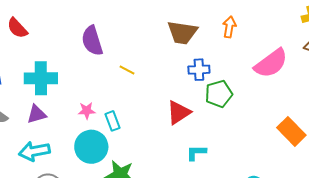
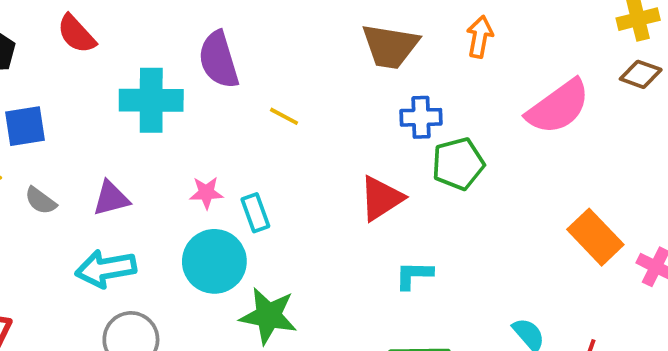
cyan cross: (41, 78) -> (151, 100), moved

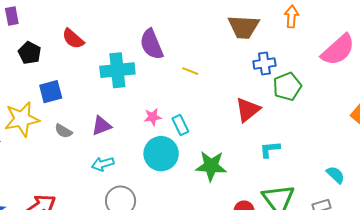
cyan arrow: (106, 269) -> (103, 164), size x0.7
green star: (268, 316) -> (211, 166), moved

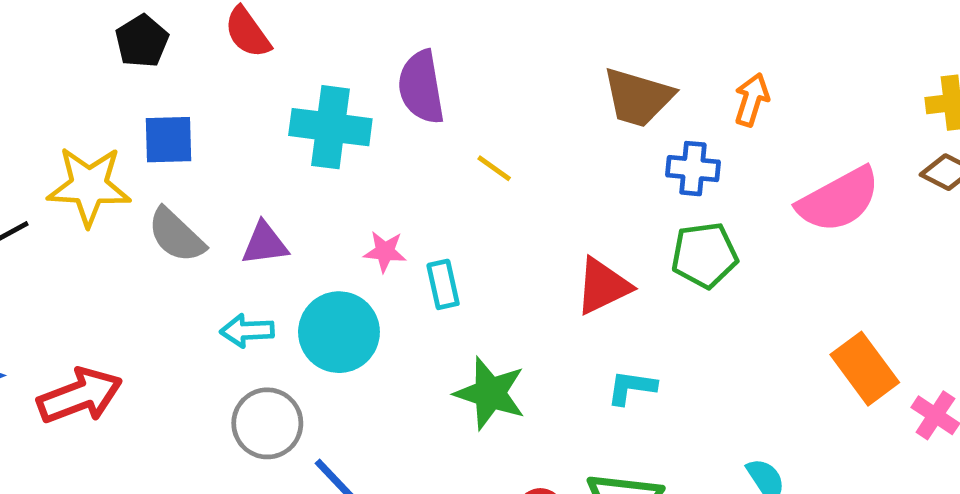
blue cross: (264, 64) -> (693, 169), moved
gray semicircle: (63, 131) -> (176, 235), size x1.5
cyan circle: (161, 154) -> (339, 332), moved

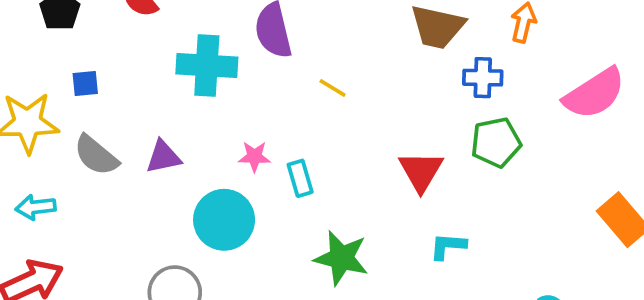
blue square: (169, 140) -> (85, 83), size x0.7
red triangle: (603, 286) -> (421, 171), turned -30
cyan arrow: (247, 331) -> (36, 207), moved

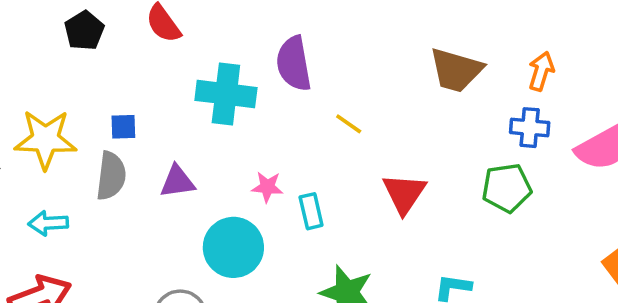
blue cross: (483, 78) -> (530, 128), moved
blue square: (85, 83) -> (123, 127), moved
gray semicircle: (96, 155) -> (111, 176), turned -126
red triangle: (421, 171) -> (404, 193), moved

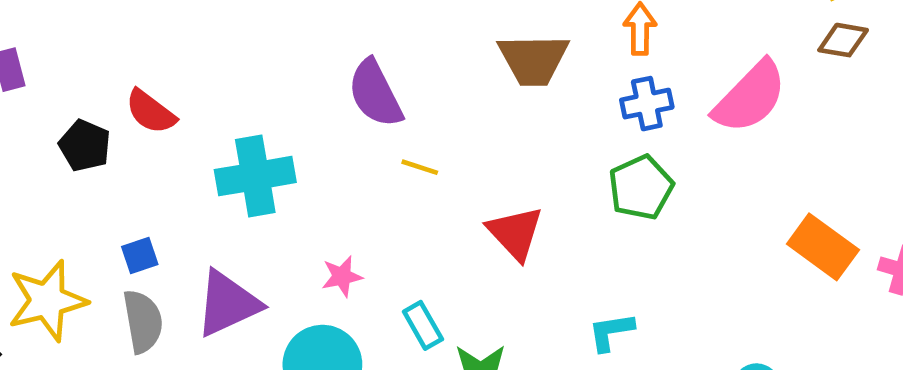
black pentagon: (84, 31) -> (85, 146), moved
purple semicircle: (294, 64) -> (375, 94), moved
purple triangle: (177, 181) -> (228, 304), size x1.5
cyan rectangle: (311, 211) -> (423, 325), moved

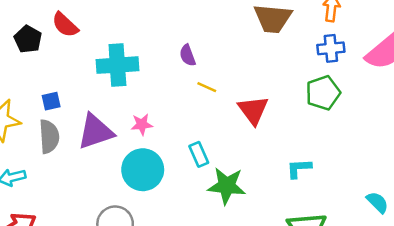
purple semicircle: (375, 94) -> (188, 55), moved, size x0.6
yellow line: (420, 167) -> (207, 87), moved
pink star: (342, 276) -> (142, 124), moved

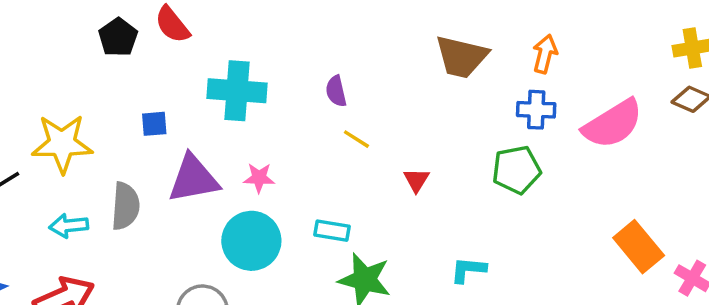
blue square: (51, 101) -> (154, 124), moved
red triangle: (253, 110) -> (416, 180), size x0.6
gray semicircle: (49, 136) -> (125, 206), moved
cyan rectangle: (199, 154) -> (332, 231), turned -65

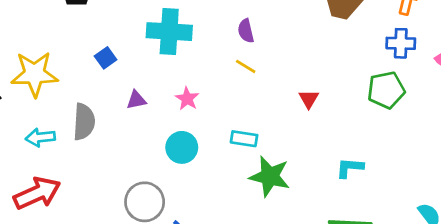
blue square: (154, 124) -> (106, 58), turned -30
yellow line: (356, 139) -> (246, 66), moved
pink star: (259, 178) -> (187, 99), turned 30
purple triangle: (193, 179) -> (136, 100), size x0.5
cyan circle: (251, 241) -> (182, 147), size x0.7

